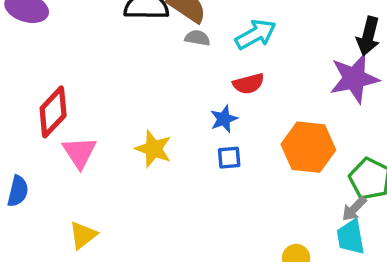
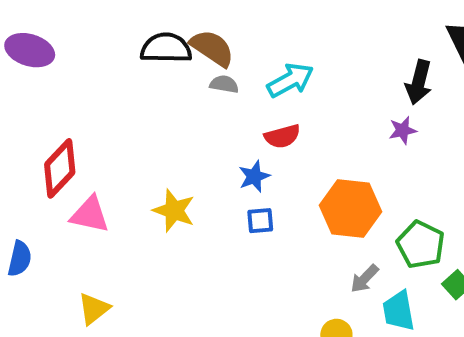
purple star: (354, 78) -> (403, 130), size x0.5
pink triangle: (79, 152) -> (90, 215), turned -45
gray arrow: (354, 209) -> (365, 279), moved

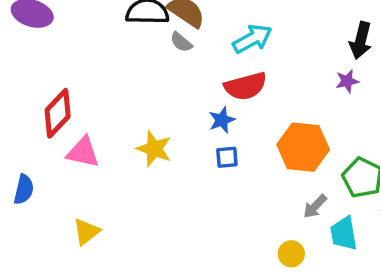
gray semicircle: (224, 84) -> (181, 42), moved, turned -150
red semicircle: (282, 136) -> (246, 86), size x1.4

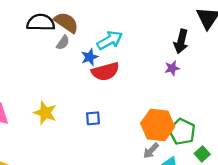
gray semicircle: (181, 42) -> (63, 43), turned -96
blue star: (222, 120) -> (90, 57), moved
orange hexagon: (303, 147) -> (158, 125), moved

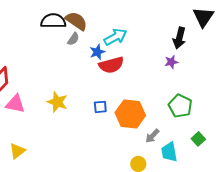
orange hexagon: (158, 125) -> (130, 114), moved
green pentagon: (182, 132) -> (180, 106), moved

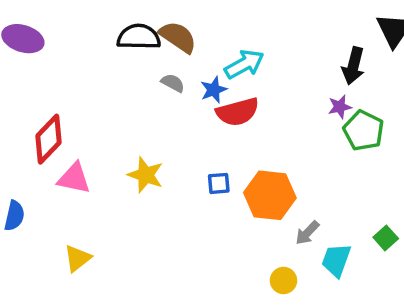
gray semicircle: (73, 39) -> (173, 83), moved, turned -96
green pentagon: (180, 106) -> (364, 131), moved
cyan trapezoid: (169, 152) -> (336, 260), turned 30

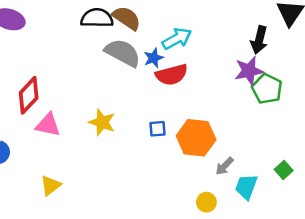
gray semicircle: (173, 83) -> (123, 53), size x2.0
purple star: (340, 107) -> (249, 71), size x1.6

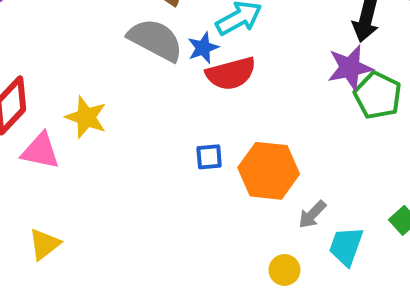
yellow star: (102, 122) -> (86, 117), moved

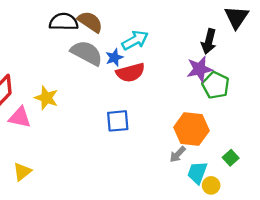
blue square: (209, 157) -> (118, 121), size x1.5
orange hexagon: (269, 171) -> (191, 129), moved
yellow circle: (284, 270) -> (211, 185), moved

